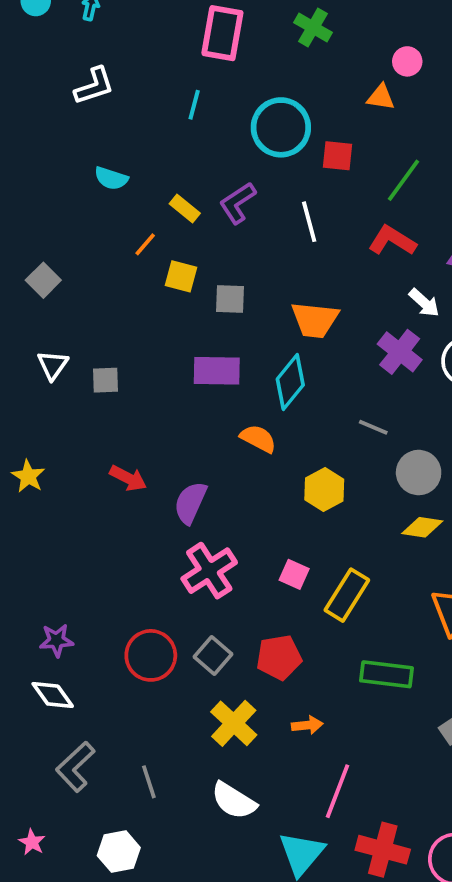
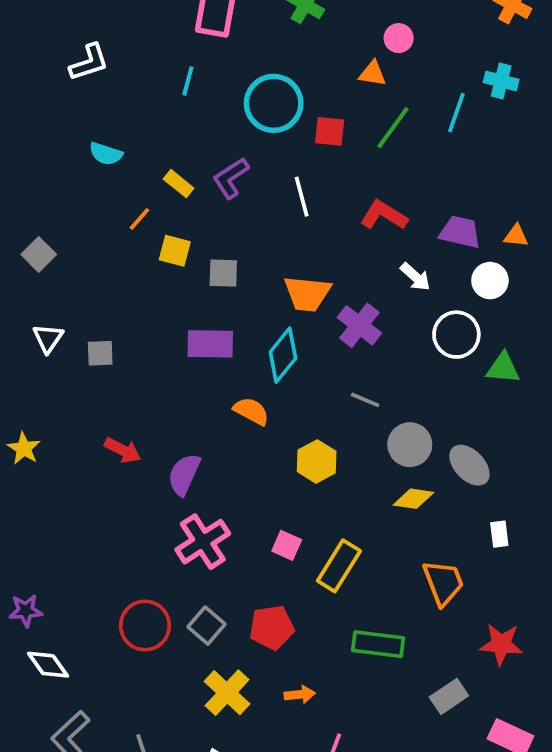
green line: (403, 180) -> (393, 128), moved
purple cross: (400, 352) -> (359, 325), moved
purple star: (56, 640) -> (26, 611), moved

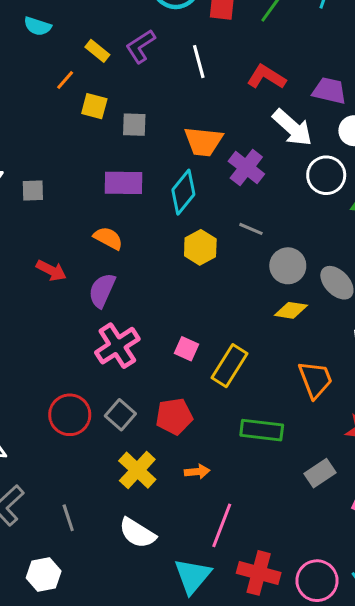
white arrow: (415, 277) -> (292, 128), size x1.6
orange semicircle: (251, 411) -> (108, 238), moved
yellow hexagon: (317, 461) -> (200, 247), moved

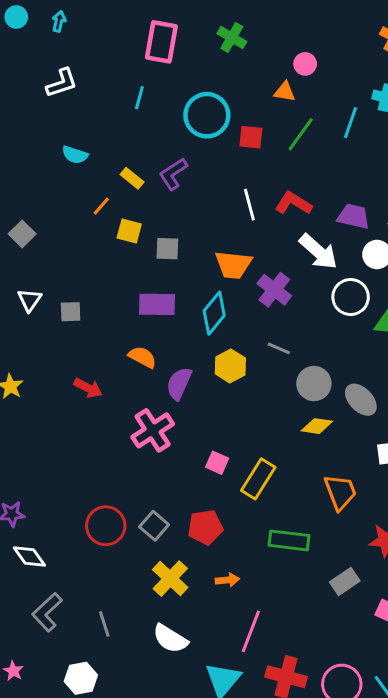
white line: (199, 62) -> (249, 205), moved
purple semicircle: (102, 290) -> (179, 384), moved
pink cross: (117, 346) -> (153, 430), moved

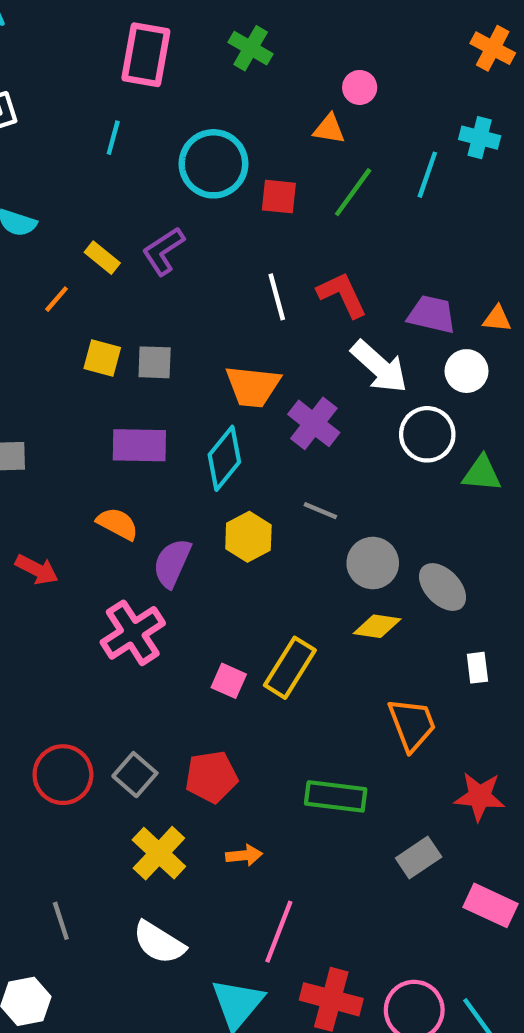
red L-shape: (293, 203) -> (342, 295), turned 33
yellow square: (129, 231) -> (102, 358), moved
yellow rectangle: (258, 479) -> (290, 668), moved

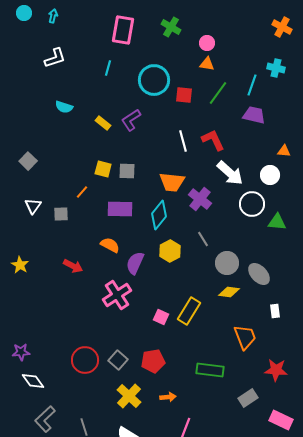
pink circle: (360, 87) -> (207, 43), moved
orange line: (56, 299) -> (82, 192), moved
purple trapezoid: (432, 314) -> (254, 115), moved
gray line: (320, 511) -> (203, 239), turned 35

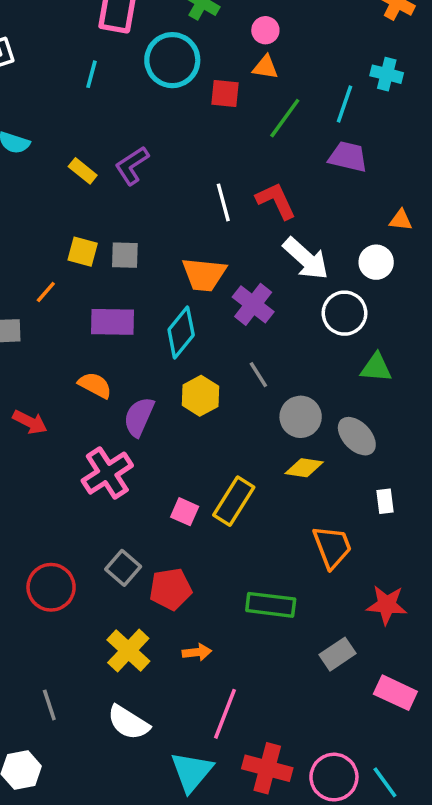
cyan circle: (154, 80) -> (172, 60), moved
red square: (184, 95) -> (225, 93), moved
green triangle: (277, 222) -> (376, 368), moved
gray square: (118, 360) -> (123, 568), moved

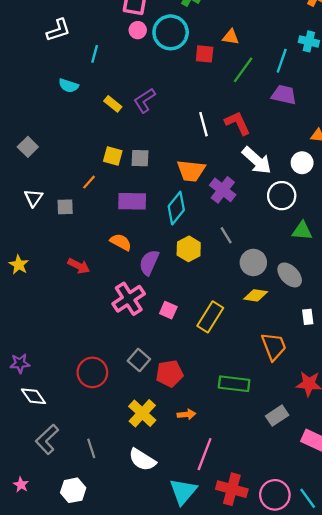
pink circle: (265, 30) -> (138, 30), moved
cyan line: (91, 74) -> (95, 54), moved
pink square: (185, 512) -> (168, 310), moved

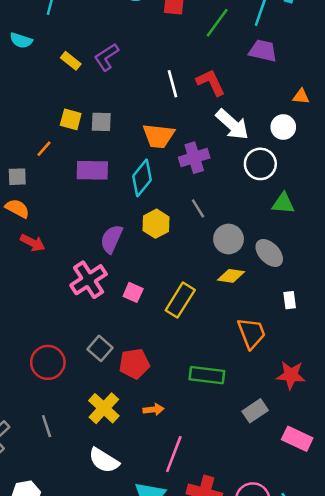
purple cross: (223, 190) -> (194, 158), turned 35
orange semicircle: (121, 242) -> (17, 208), moved
gray line: (91, 448) -> (47, 426), moved

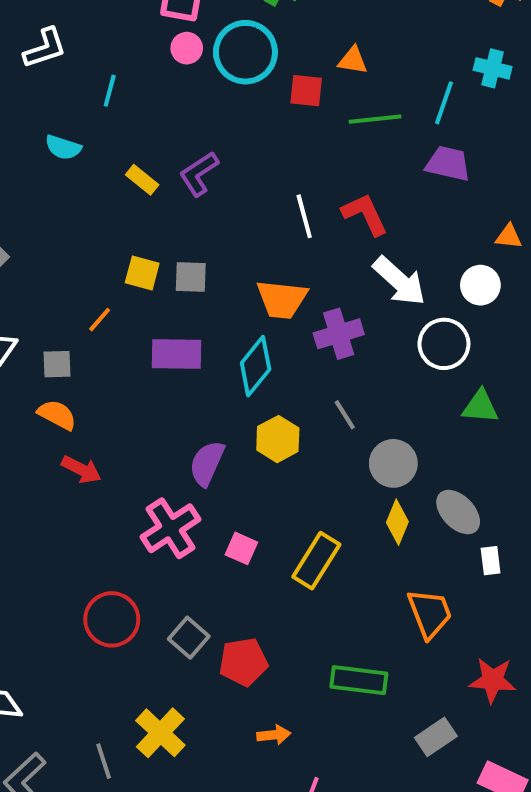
green line: (217, 23) -> (375, 119), turned 48
gray ellipse: (269, 253) -> (458, 512), moved
yellow diamond: (231, 276) -> (397, 522), turned -76
red circle: (48, 362) -> (112, 619), moved
yellow cross: (104, 408) -> (160, 733), moved

